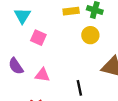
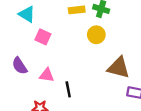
cyan triangle: (22, 16) -> (27, 14), turned -30
black line: (79, 88) -> (68, 89), moved

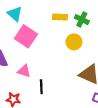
pink square: (43, 37) -> (26, 36), size x1.5

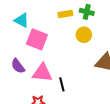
pink triangle: (24, 71) -> (42, 73), size x1.5

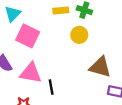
cyan triangle: (22, 20) -> (13, 14), turned 42

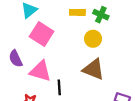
brown triangle: (100, 67) -> (94, 69), moved

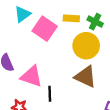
pink square: (42, 34) -> (45, 29), moved
yellow circle: (93, 39) -> (86, 46), size x1.5

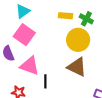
pink square: (45, 29) -> (24, 35), moved

